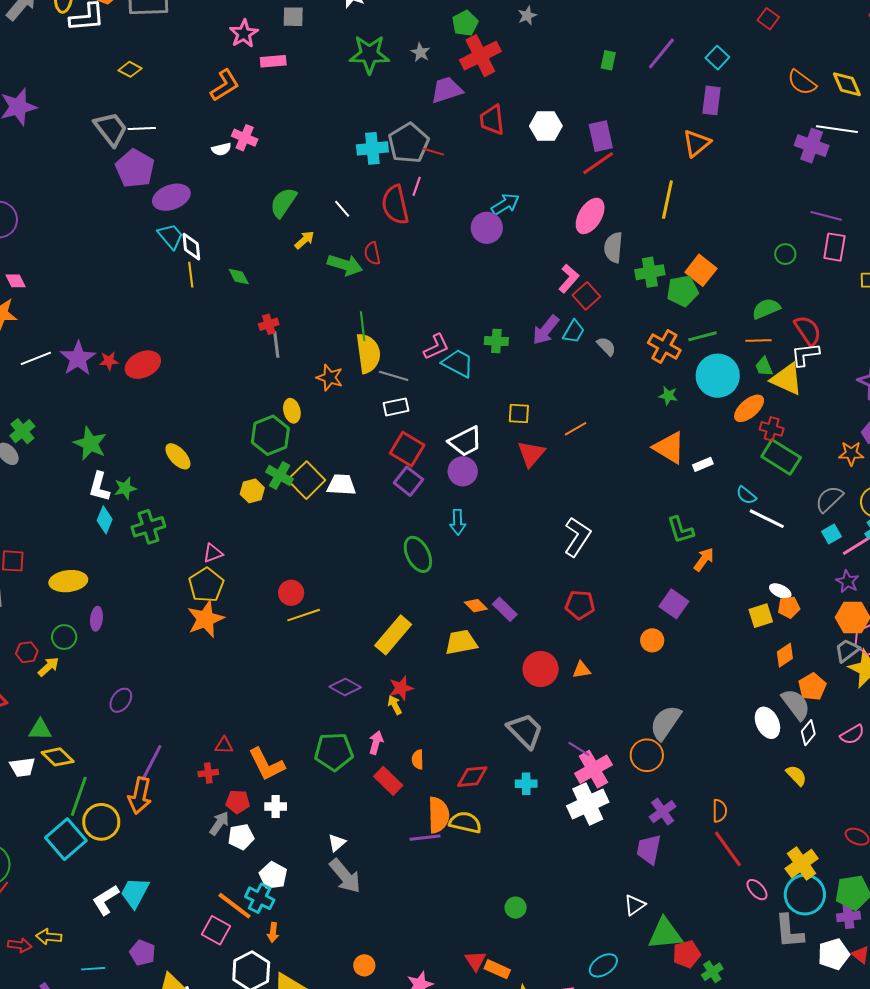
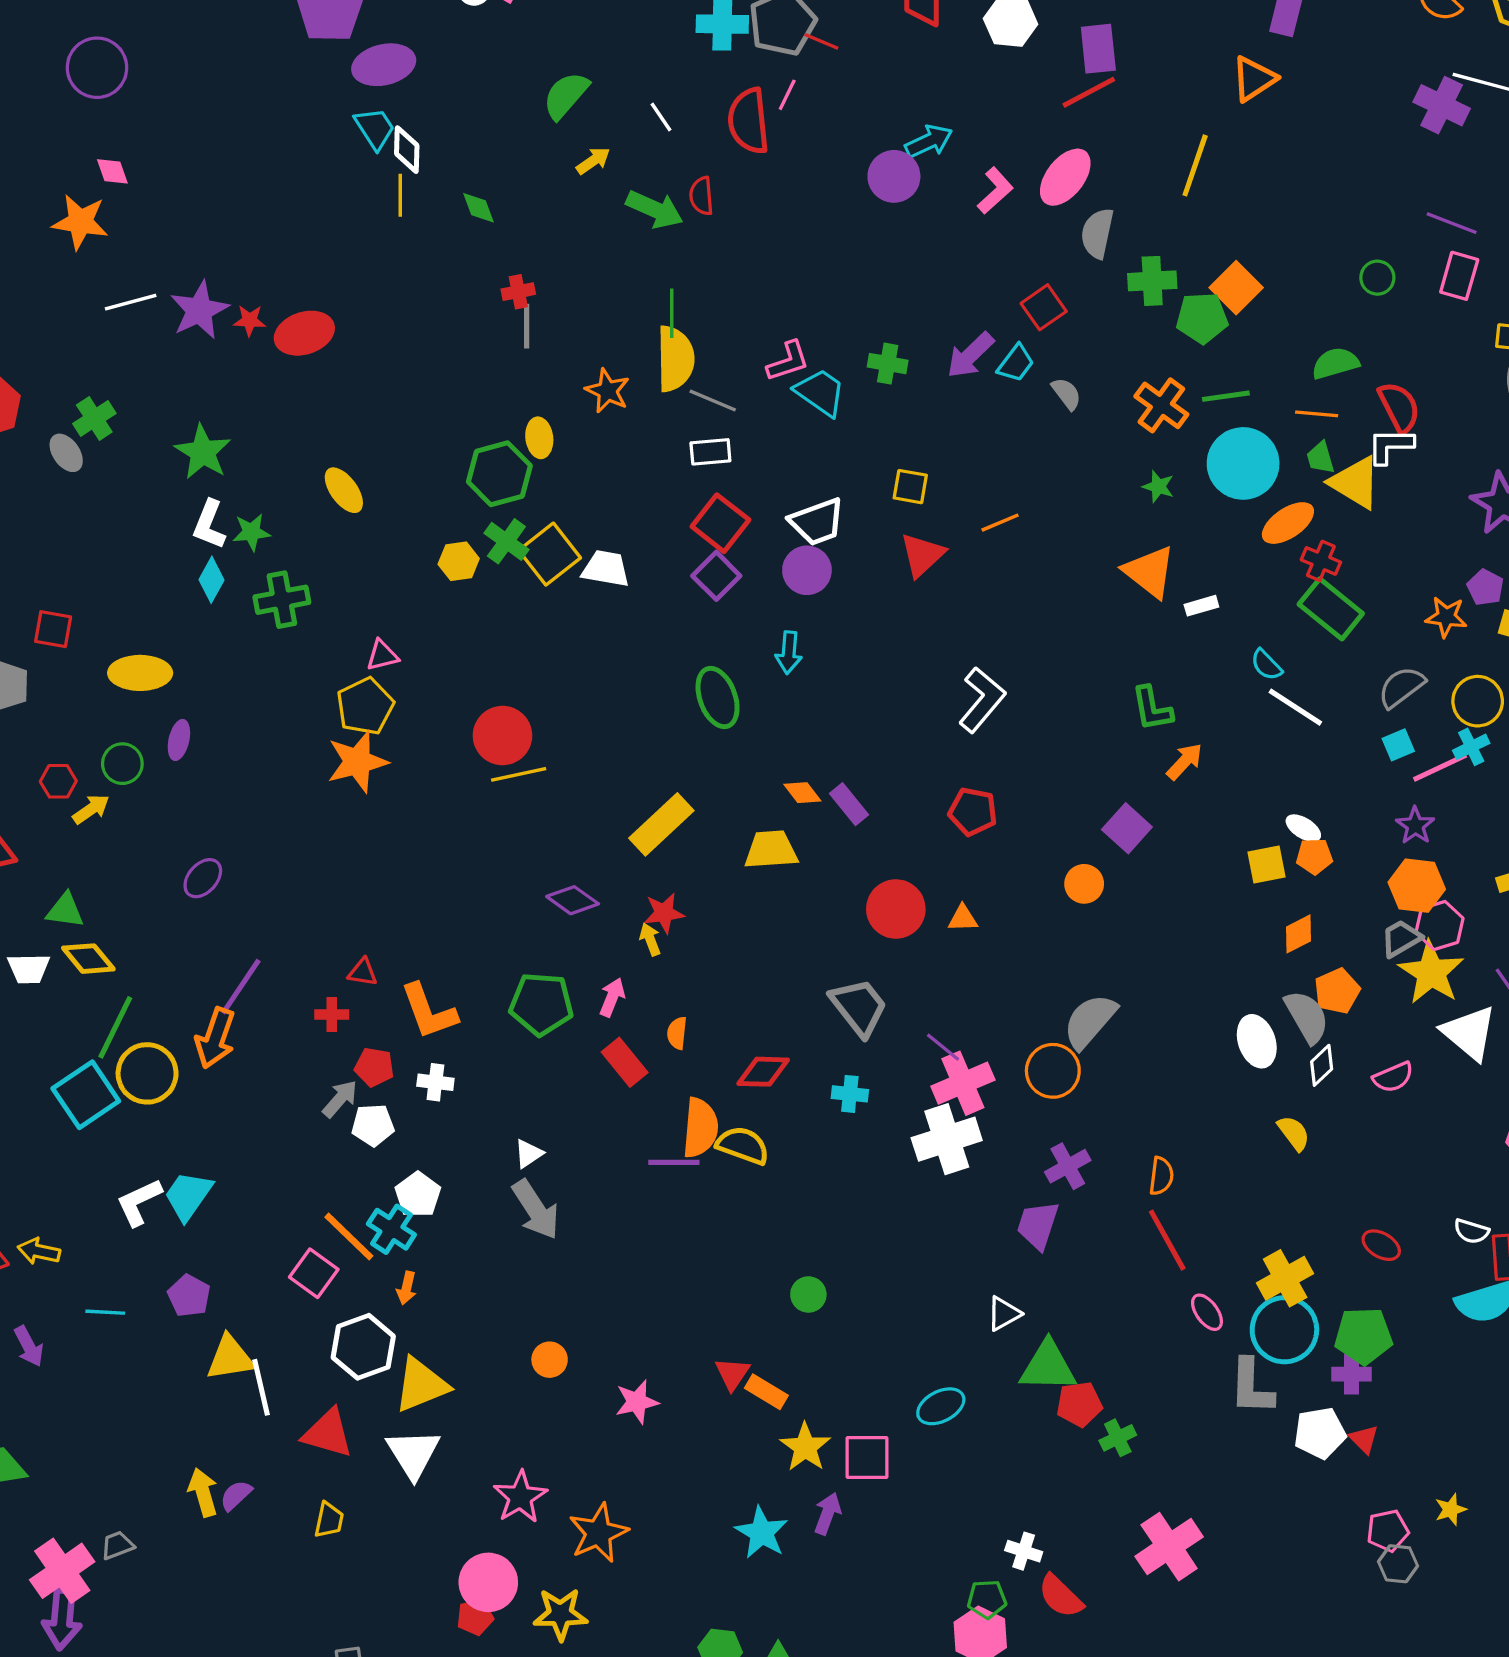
pink L-shape: (569, 279) -> (995, 191), moved
red circle: (291, 593) -> (502, 736), size x1.4

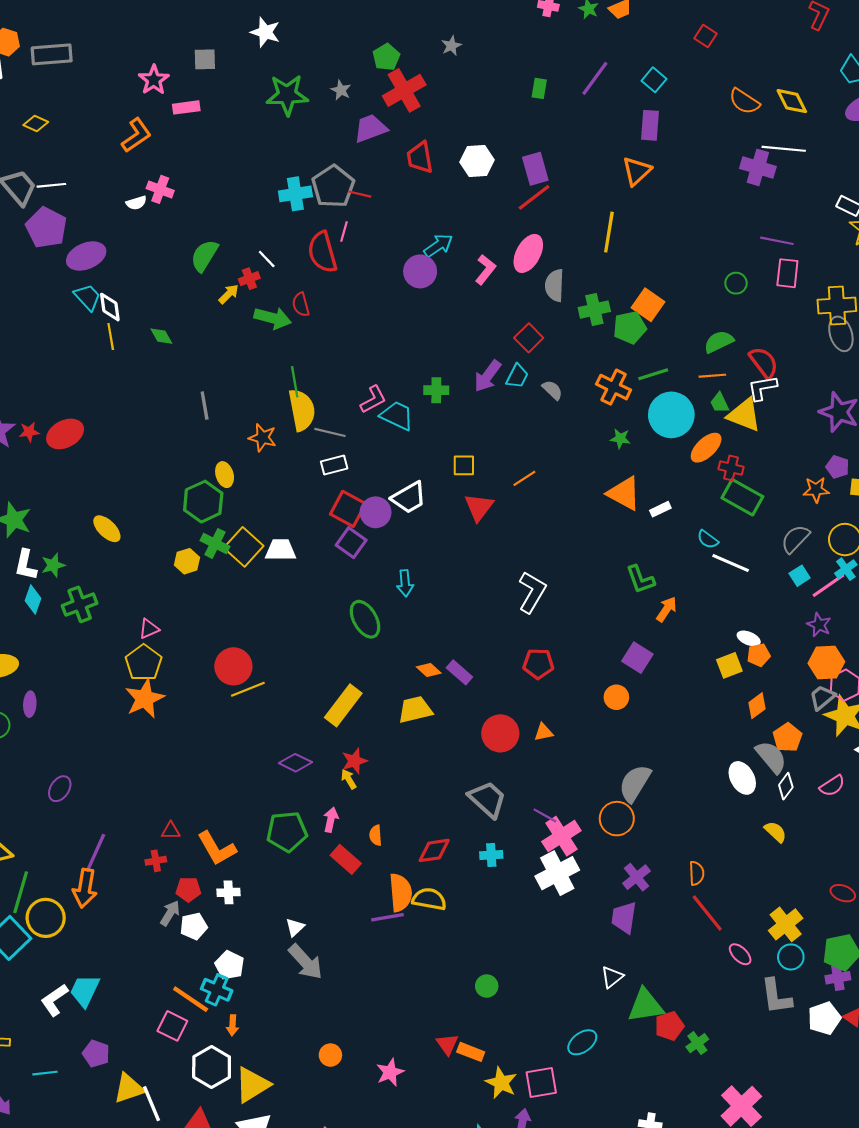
red cross: (518, 292) -> (249, 279), moved
purple circle: (807, 570) -> (376, 512), moved
cyan circle: (1284, 1330) -> (791, 957), size x0.6

